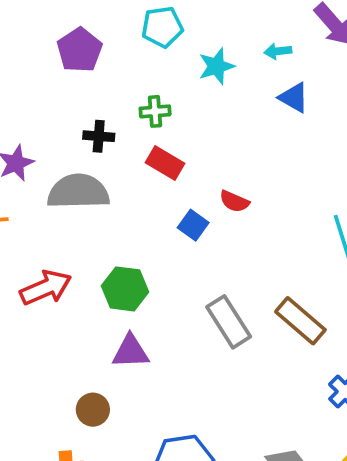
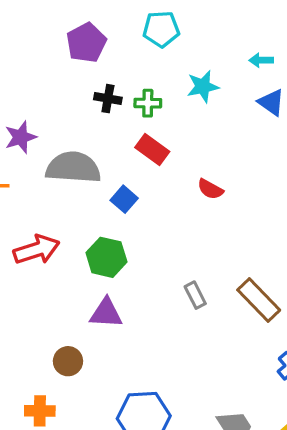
cyan star: (216, 66) -> (203, 86), moved
black cross: (99, 136) -> (108, 99), moved
blue square: (193, 225) -> (124, 199), moved
gray rectangle: (229, 322) -> (195, 295), size x0.6

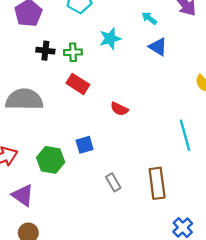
cyan arrow: (261, 60) -> (149, 18), turned 42
blue square: (124, 199) -> (85, 145), moved, turned 36
brown rectangle: (259, 300) -> (157, 183), turned 40
purple triangle: (106, 313) -> (23, 195), moved, turned 35

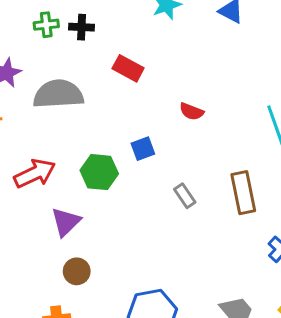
green cross: (73, 52) -> (46, 25), moved
red semicircle: (119, 109) -> (192, 111), moved
purple triangle: (23, 195) -> (66, 222), turned 45

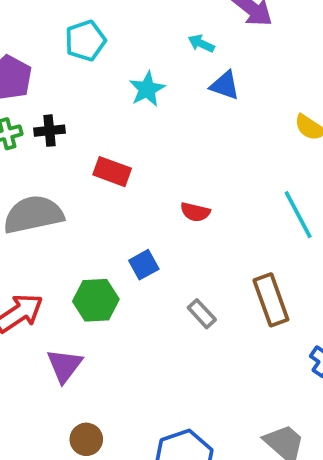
brown circle: (77, 271) -> (86, 439), moved

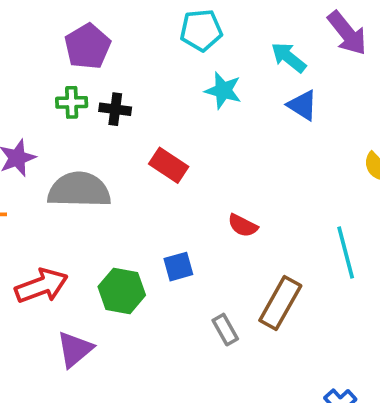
cyan pentagon: (85, 41) -> (201, 30), moved
cyan arrow: (201, 44) -> (289, 57), size x1.4
cyan star: (147, 89) -> (223, 90), turned 30
brown rectangle: (271, 300) -> (280, 303), moved, turned 36

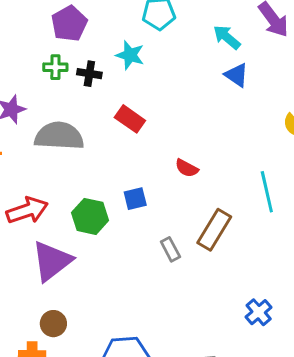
cyan star: (223, 90) -> (130, 55), moved
purple triangle: (75, 349) -> (52, 261), size x1.4

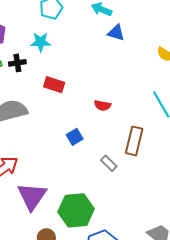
green hexagon: (90, 216) -> (76, 210), moved, size x1.4

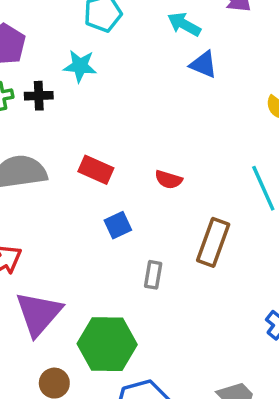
red rectangle: (54, 85) -> (96, 170), moved
gray rectangle: (109, 163) -> (153, 275), moved, turned 49

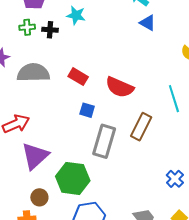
red semicircle: (169, 180) -> (120, 87), size x1.8
blue square: (118, 225) -> (87, 110), turned 35
gray rectangle: (153, 275) -> (104, 141), size x2.0

